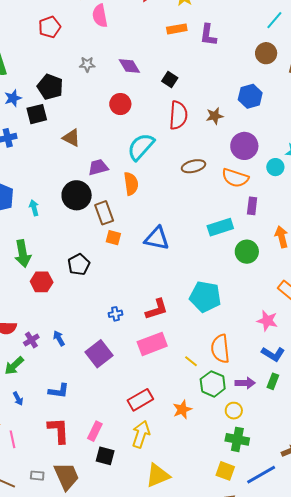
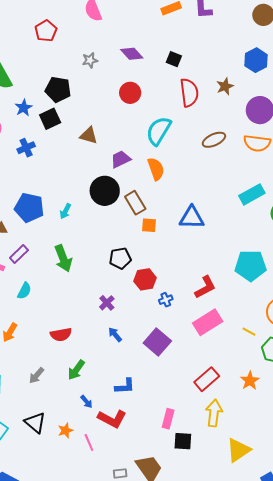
cyan arrow: (34, 208) -> (65, 211), turned -126
black pentagon: (79, 264) -> (120, 258), turned 30
red hexagon: (42, 282) -> (145, 279), moved
purple cross: (31, 340) -> (107, 303), moved
red L-shape: (59, 430) -> (112, 419), moved, turned 132

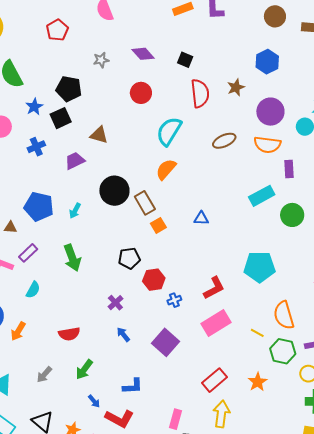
purple trapezoid: (121, 159) -> (75, 161), moved
orange semicircle: (156, 169) -> (166, 169), turned -120
blue triangle: (192, 218) -> (201, 218), size x0.6
orange square: (149, 225) -> (158, 225), turned -35

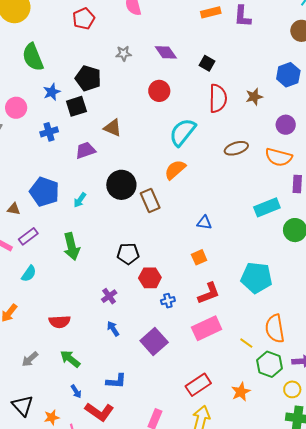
purple circle: (270, 112) -> (286, 125), size x0.7
orange square: (158, 225) -> (199, 257), moved
green arrow: (84, 369) -> (70, 359), turned 85

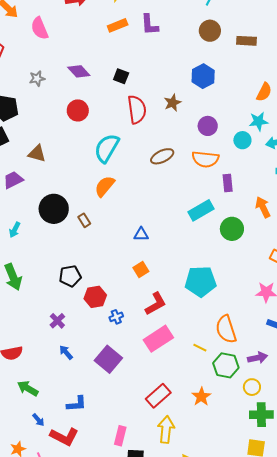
brown rectangle: (150, 201) -> (84, 220), size x0.6

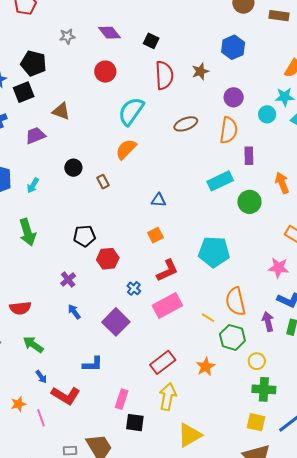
orange semicircle: (205, 159) -> (229, 130), turned -92
black circle: (54, 209) -> (73, 168), size x0.6
blue cross: (116, 317) -> (134, 288), moved, turned -32
purple arrow: (257, 358) -> (268, 321), moved, turned -96
blue L-shape: (77, 404) -> (93, 364), moved

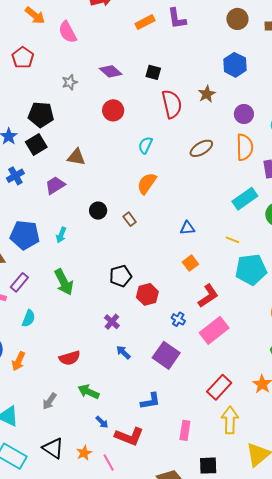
cyan semicircle: (131, 111) -> (145, 145), size x0.6
yellow line: (208, 318) -> (233, 240), moved
black square: (135, 423) -> (208, 466), moved

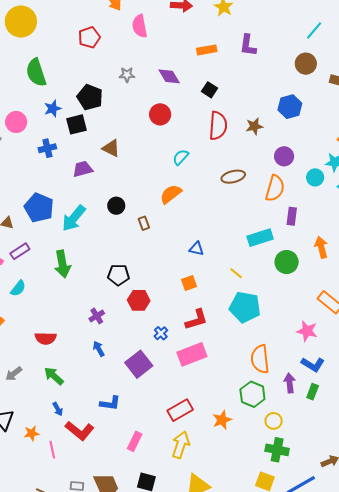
orange rectangle: (145, 22) -> (207, 50), moved
cyan arrow: (61, 235) -> (74, 218), size x1.8

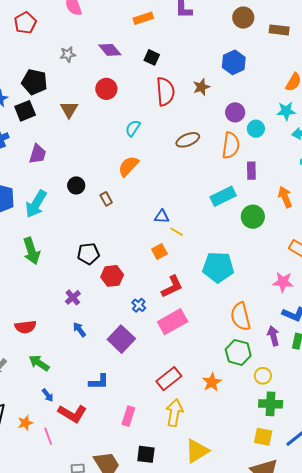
brown triangle: (111, 148) -> (69, 109), moved, turned 42
purple trapezoid: (83, 169) -> (38, 154), turned 130
cyan circle: (315, 177) -> (256, 129), moved
yellow line: (236, 273) -> (177, 232), moved

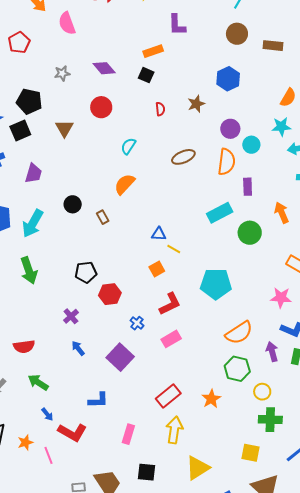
orange rectangle: (143, 18) -> (153, 51), moved
red semicircle: (165, 92) -> (160, 109), size x0.5
orange semicircle: (241, 317) -> (239, 333), turned -108
pink rectangle: (173, 322) -> (171, 339), size x0.7
yellow square: (263, 437) -> (250, 453), moved

